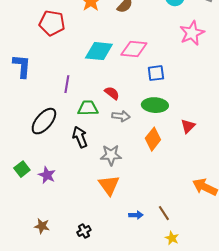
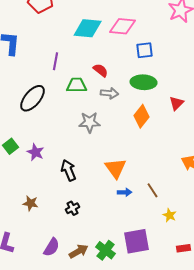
black arrow: (80, 137) -> (69, 170), moved
gray star: (111, 155) -> (90, 122), moved
orange triangle: (109, 185) -> (116, 168), moved
yellow star: (172, 238) -> (170, 215), moved

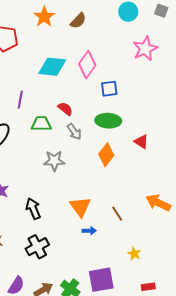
pink diamond: (123, 26) -> (87, 65), turned -60
gray arrow: (110, 93) -> (74, 132), turned 48
red triangle: (177, 103) -> (141, 142), turned -42
brown line: (153, 190) -> (117, 214), moved
black cross: (73, 208) -> (37, 247), size x1.6

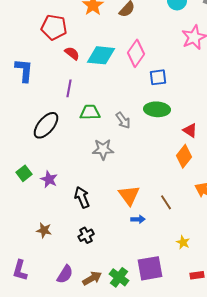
red semicircle: (65, 109) -> (72, 53), moved
orange diamond: (106, 155) -> (184, 156), moved
black cross: (37, 247) -> (86, 235), size x0.7

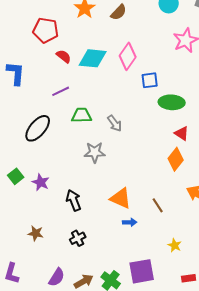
purple line: (69, 88) -> (61, 91), turned 54
green ellipse: (157, 109) -> (172, 102), moved
orange triangle: (129, 195) -> (121, 198), turned -30

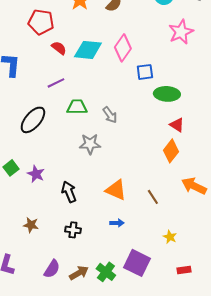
blue arrow: (130, 222) -> (117, 223), moved
black cross: (78, 238) -> (73, 230), turned 35
purple square: (142, 271) -> (137, 263), turned 36

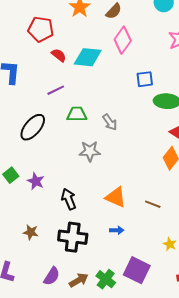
pink diamond: (123, 48) -> (123, 40), moved
brown line: (153, 197) -> (153, 204), turned -35
black cross: (73, 230) -> (73, 237), size x1.8

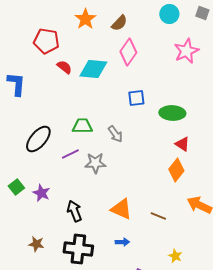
blue square: (145, 79) -> (136, 98), moved
purple line: (56, 90) -> (70, 154), moved

